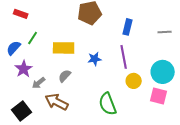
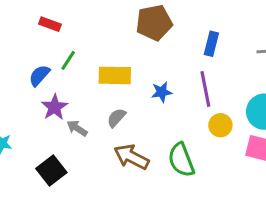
gray arrow: (39, 83) -> (77, 128), turned 72
brown arrow: (57, 102) -> (131, 157), moved

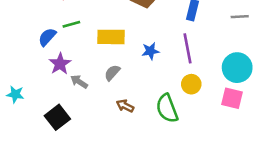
green line: (68, 60) -> (71, 24), turned 42
yellow circle: (220, 125) -> (191, 84), moved
brown arrow: (131, 157) -> (125, 106), size x0.6

